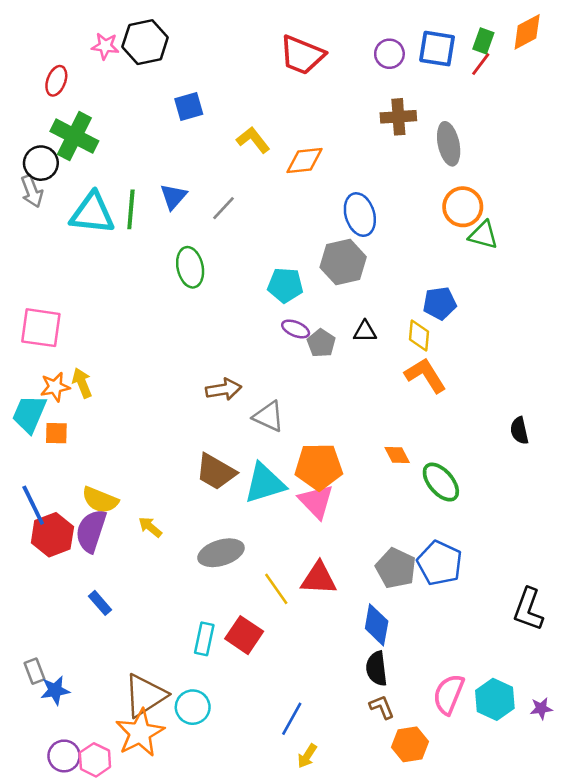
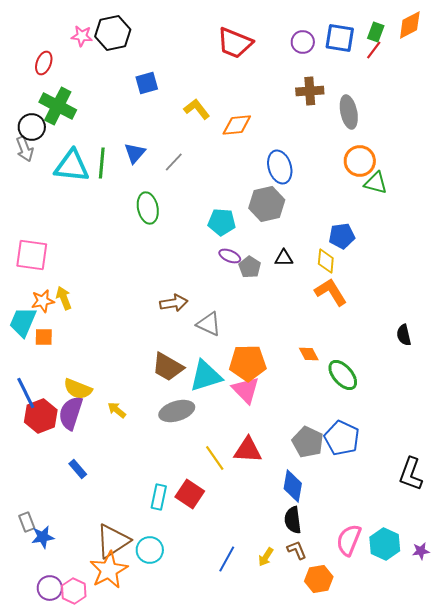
gray ellipse: (221, 553) -> (177, 411), moved
yellow arrow: (307, 756) -> (266, 557), moved

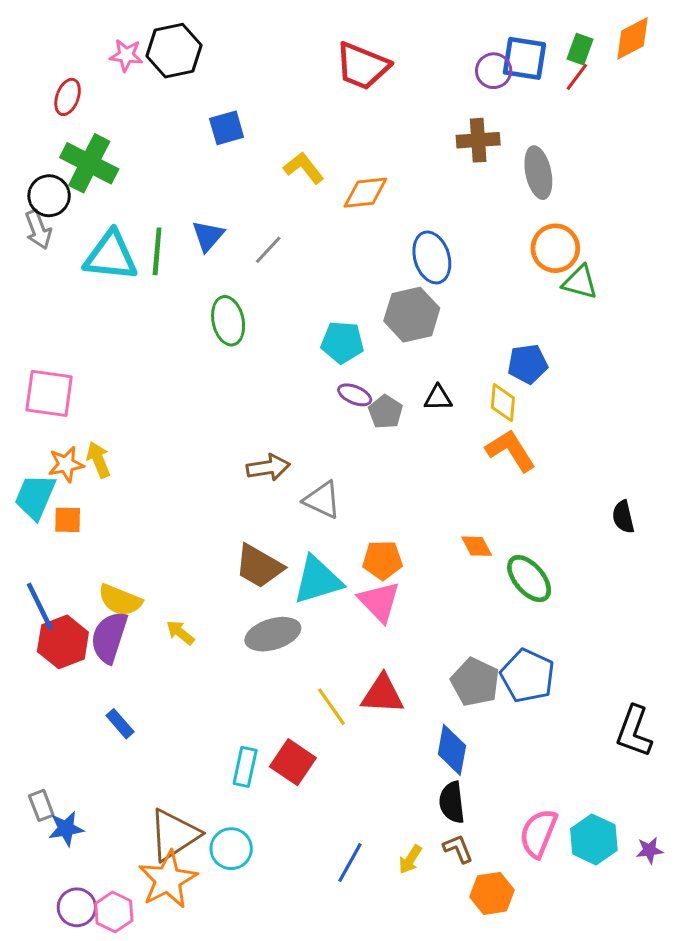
purple circle: (303, 42) -> (494, 71), moved
orange pentagon: (248, 363) -> (382, 560), size x0.7

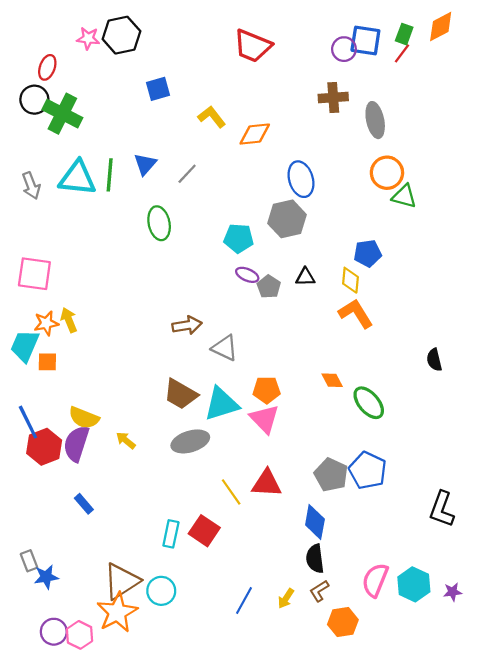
black circle: (49, 196) -> (34, 100), moved
gray arrow: (38, 230) -> (31, 186), moved
brown L-shape: (458, 849) -> (319, 591), turned -100

